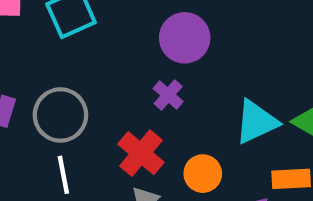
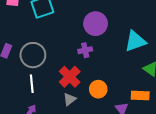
purple cross: (168, 95) -> (85, 50), turned 32
cyan triangle: (256, 122) -> (135, 41), moved

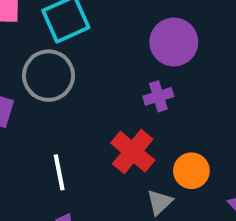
gray circle: (33, 55) -> (49, 76), moved
gray triangle: (70, 99) -> (160, 202), moved

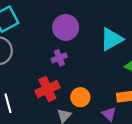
red cross: (133, 152) -> (47, 89), turned 30

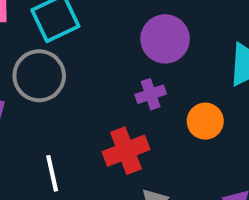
orange circle: (80, 97) -> (205, 121), moved

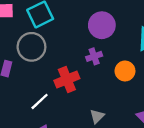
red cross: (126, 151) -> (67, 79), moved
white line: (52, 173) -> (40, 101), turned 60

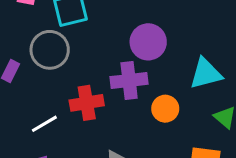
purple cross: (94, 56) -> (129, 80), size x1.6

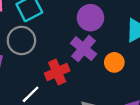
purple cross: (129, 80) -> (84, 49), turned -30

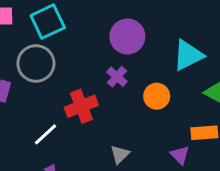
purple cross: (84, 49) -> (117, 77), size x0.6

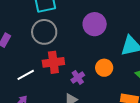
gray circle: (36, 63) -> (44, 32), moved
purple cross: (117, 77) -> (78, 77), moved

